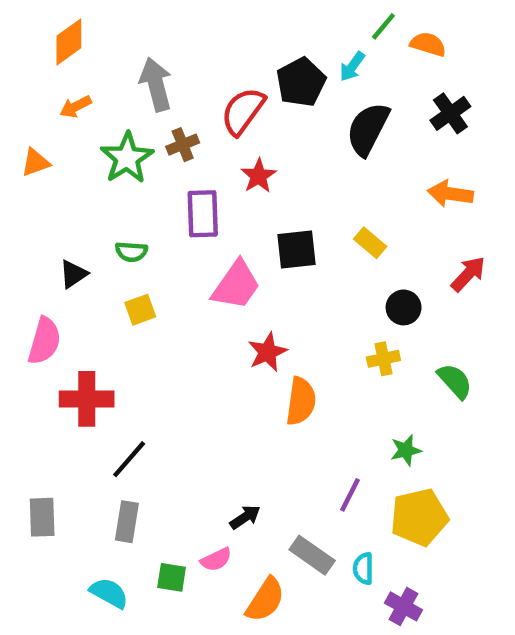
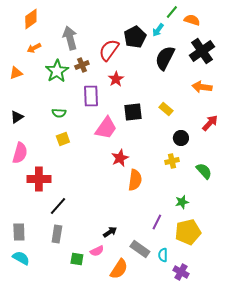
black cross: (450, 113) -> (202, 51), size x1.4
black triangle: (73, 274) -> (17, 117), moved
cyan semicircle: (109, 593) -> (21, 258), moved

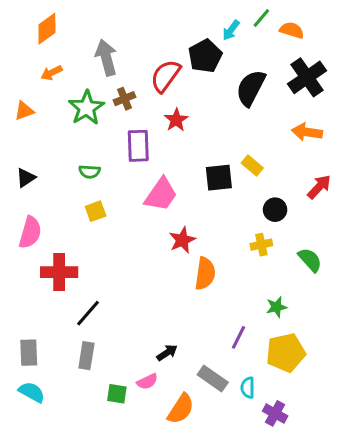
cyan arrow: (158, 30) -> (231, 30), moved
black square: (133, 112) -> (219, 178), moved

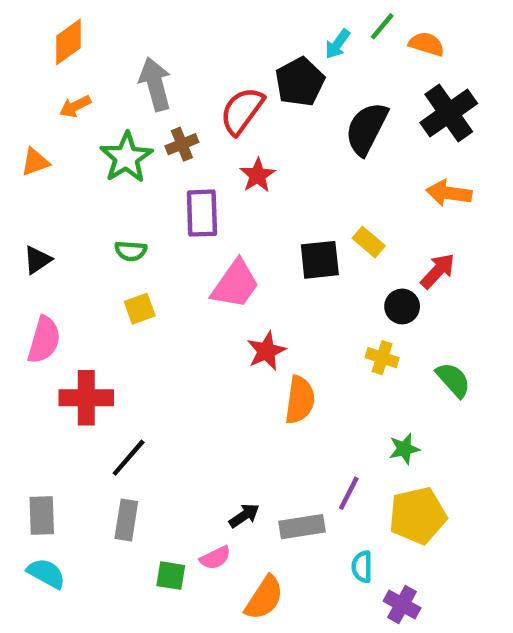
red arrow: (319, 187) -> (438, 271), moved
yellow cross: (261, 245) -> (382, 358), turned 30
gray rectangle: (213, 378) -> (302, 527), moved, turned -44

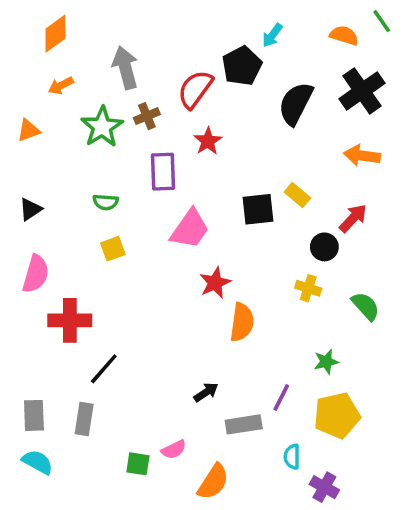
green line: (382, 26) -> (382, 21), moved, turned -75
black arrow: (244, 516) -> (206, 392), moved
gray rectangle: (126, 520) -> (84, 419), moved

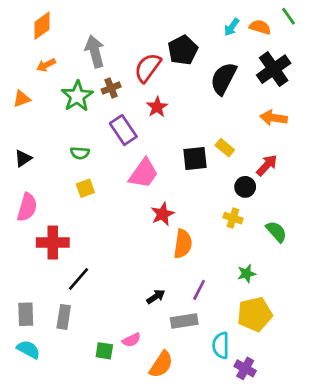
cyan arrow: (272, 35) -> (232, 27), moved
purple rectangle: (163, 172) -> (123, 130), turned -32
purple line: (281, 398) -> (199, 290), moved
cyan semicircle: (292, 457) -> (221, 345), size x1.4

